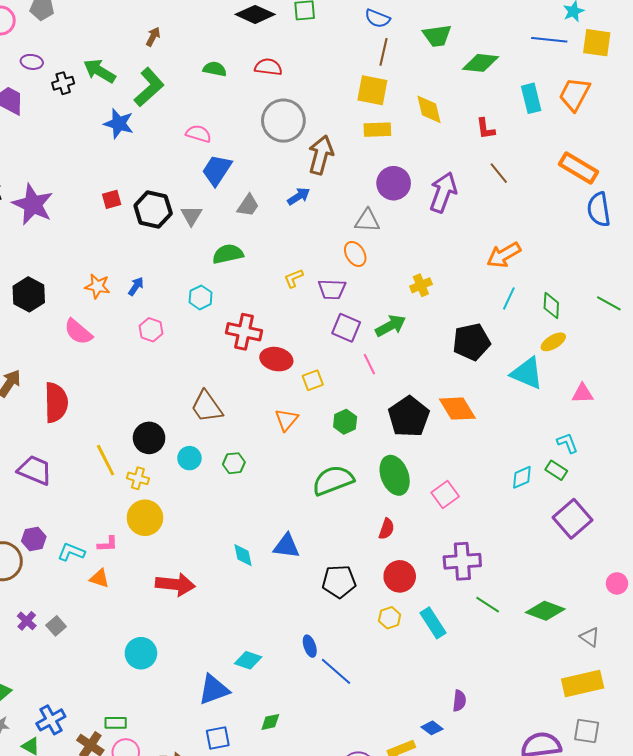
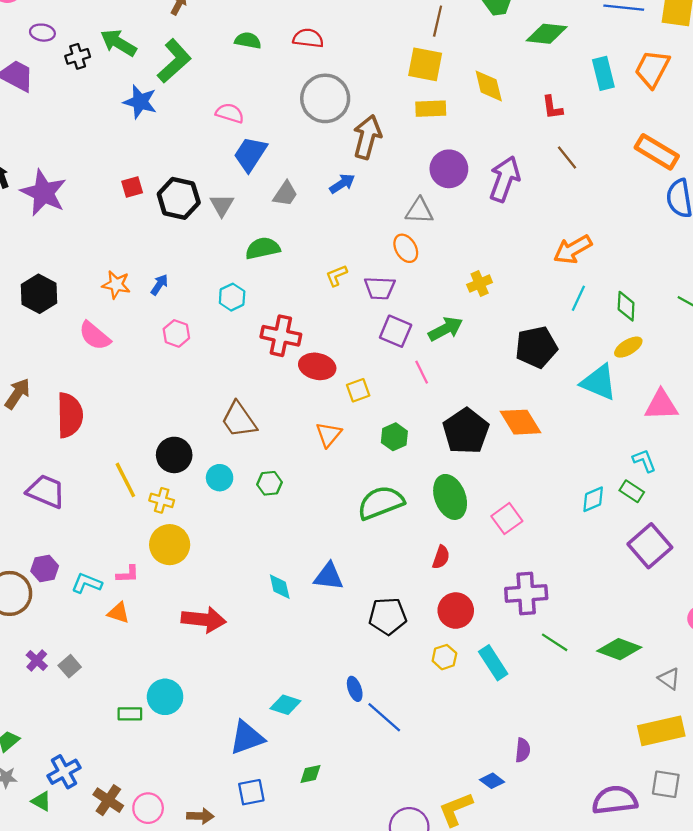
pink triangle: (583, 393) -> (661, 405), size x1.4
green rectangle: (116, 723) -> (130, 714), moved

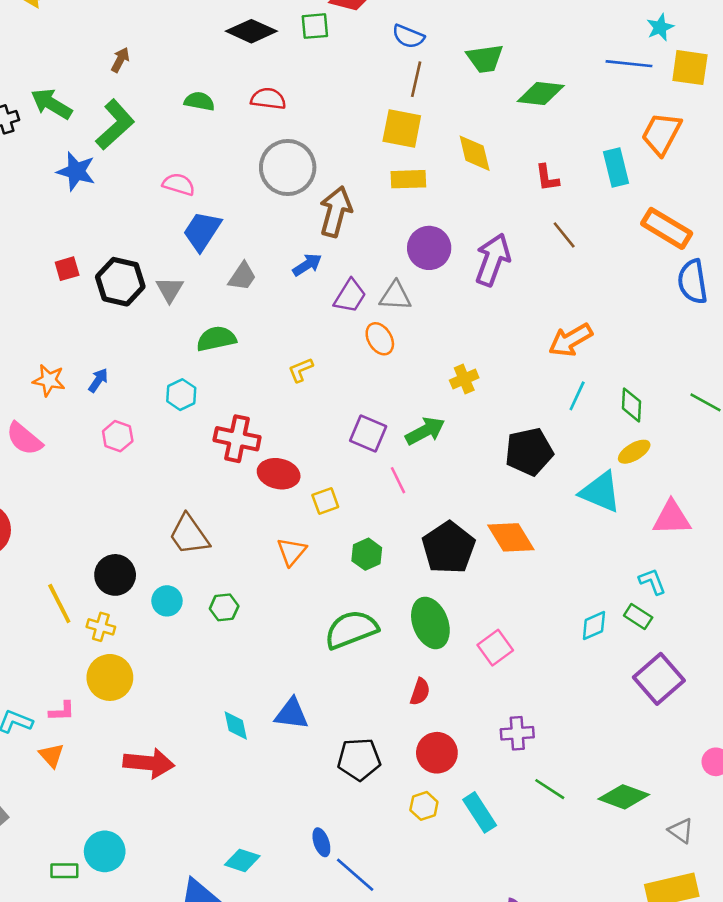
cyan rectangle: (603, 73) -> (616, 167), moved
purple trapezoid: (380, 288) -> (350, 296), moved, turned -60
purple cross: (526, 593) -> (517, 733), size x0.7
orange triangle: (118, 613) -> (51, 755), turned 30

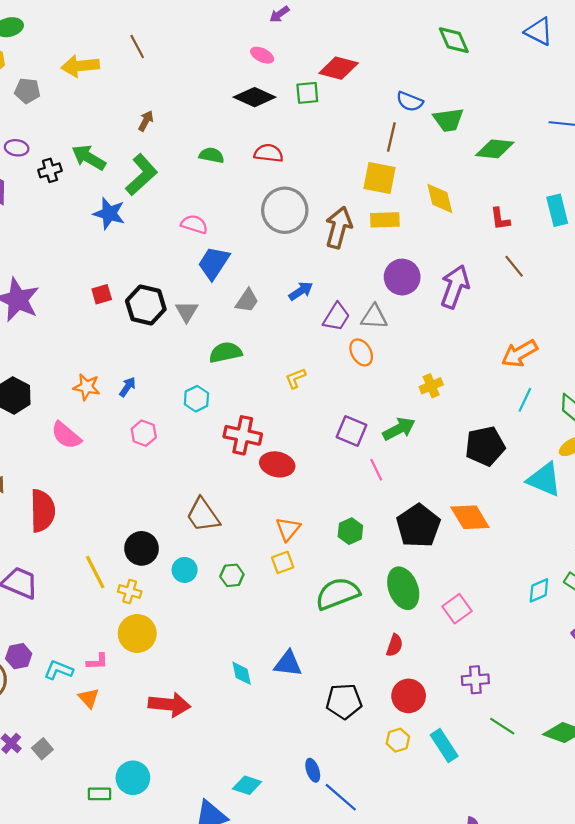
blue semicircle: (408, 36) -> (410, 101), moved
brown arrow: (336, 212) -> (339, 227), moved
yellow square: (325, 501) -> (283, 562), moved

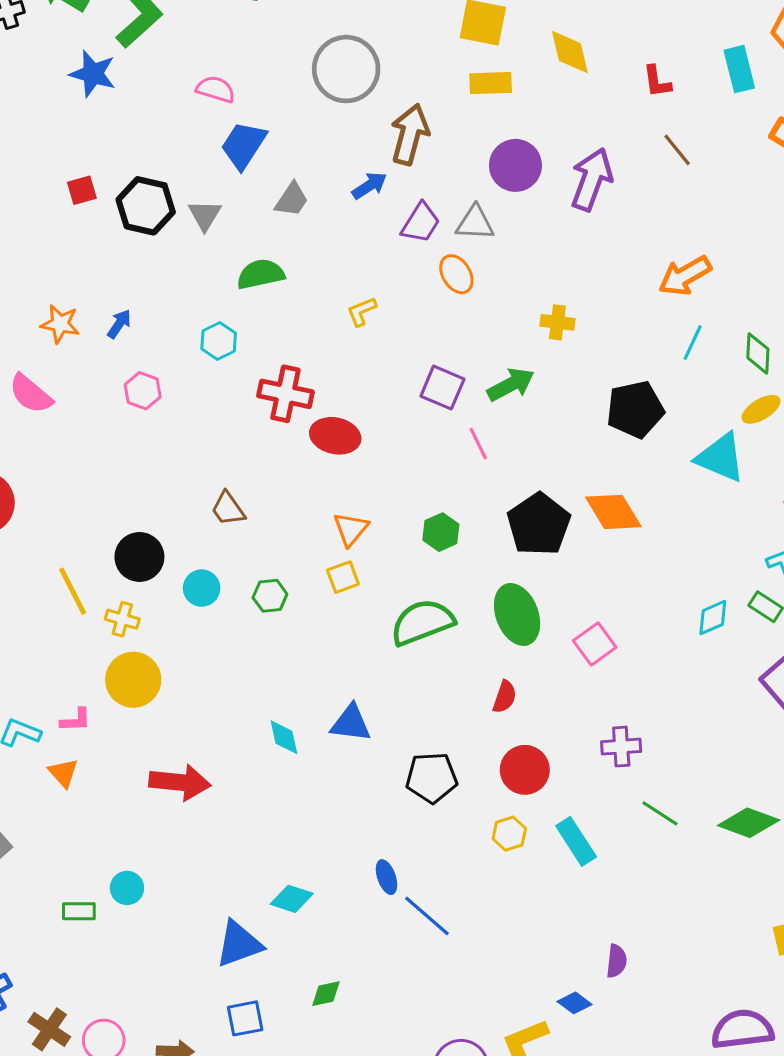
brown arrow: (339, 227) -> (410, 134), moved
yellow cross: (431, 386) -> (557, 322), turned 30
brown trapezoid: (203, 515) -> (228, 509), size x0.7
cyan circle: (133, 778) -> (127, 888), size x0.7

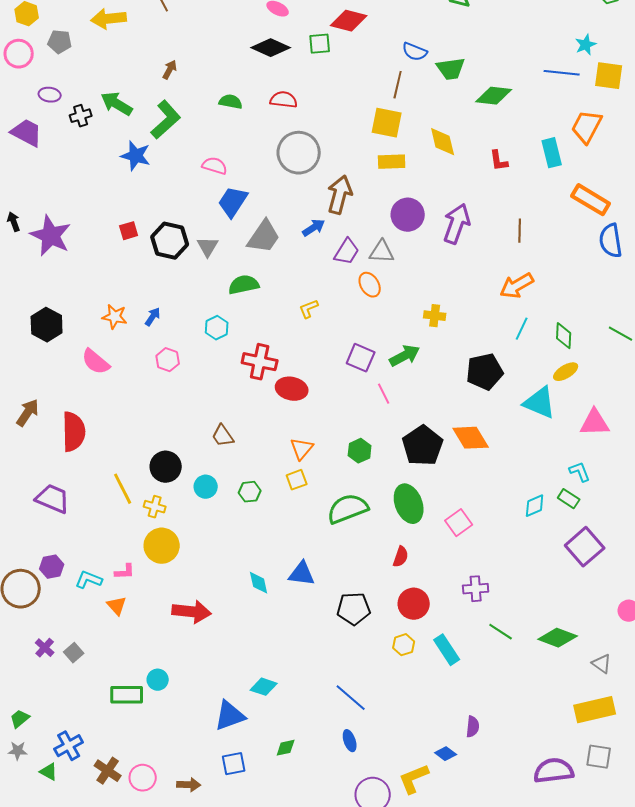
brown line: (677, 150) -> (520, 231), moved, turned 40
gray trapezoid: (292, 200) -> (264, 237), size x1.5
blue ellipse: (386, 877) -> (350, 741), moved
green rectangle: (79, 911) -> (127, 695), size x1.5

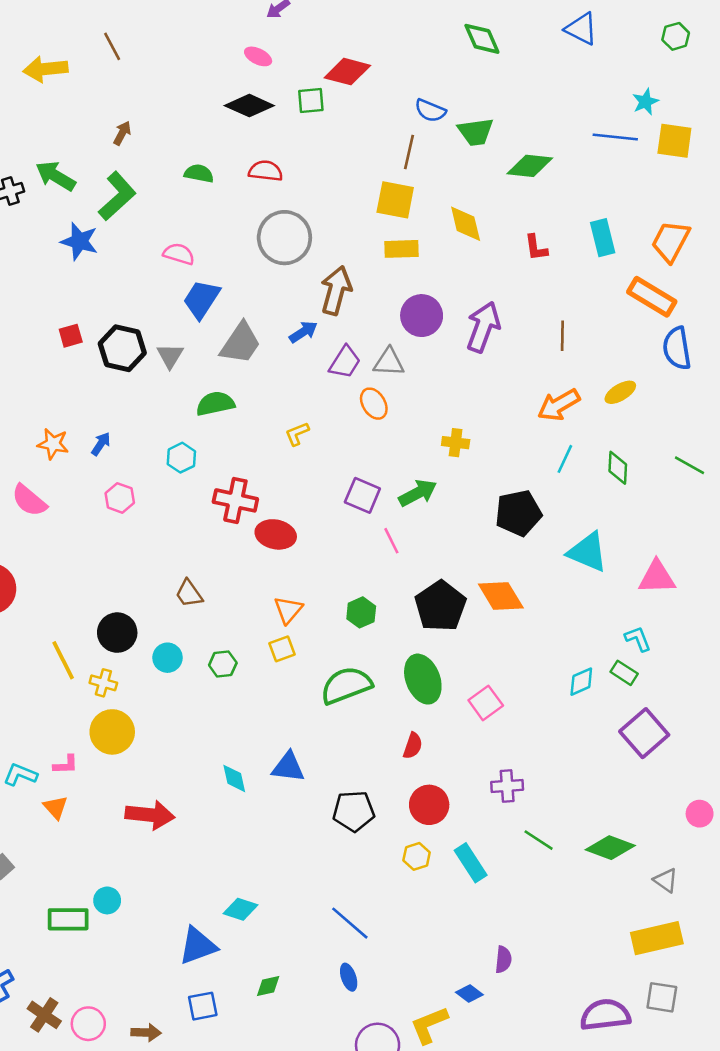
orange trapezoid: (587, 127) -> (671, 241), moved
yellow ellipse: (566, 372) -> (620, 392), moved

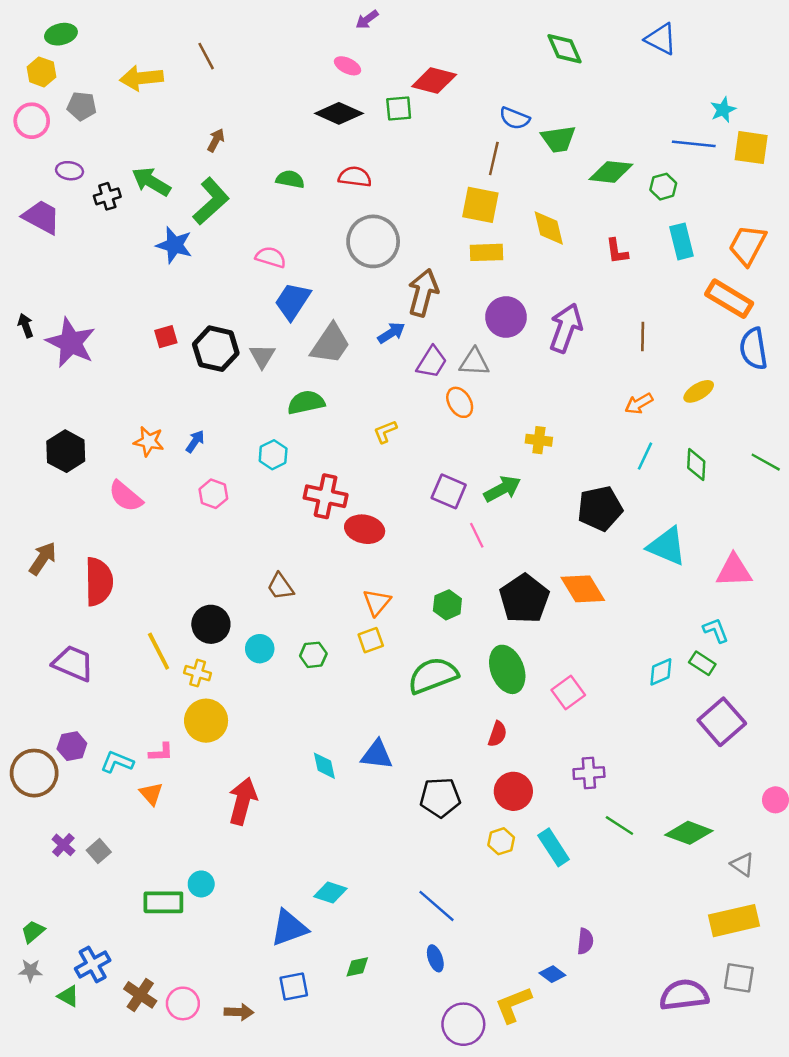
green hexagon: (676, 36) -> (663, 187), moved
orange arrow: (559, 405) -> (639, 404), size x0.7
red arrow: (150, 815) -> (243, 801), turned -81

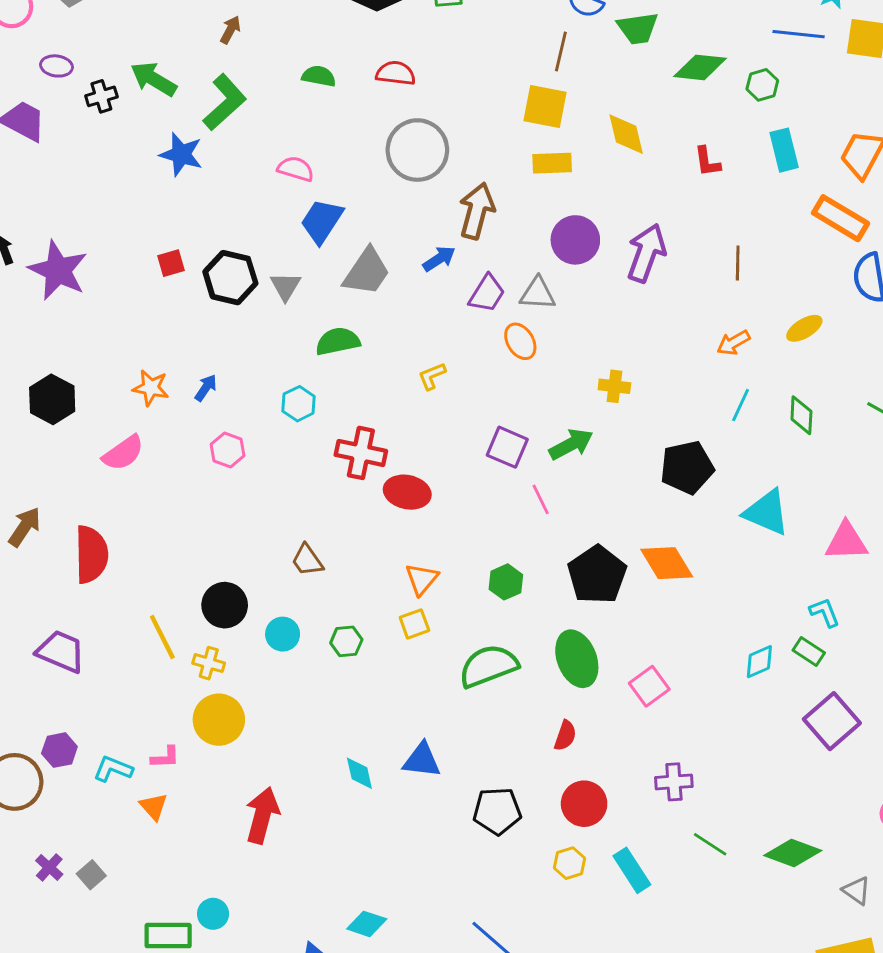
pink semicircle: (126, 496) -> (123, 453), turned -75

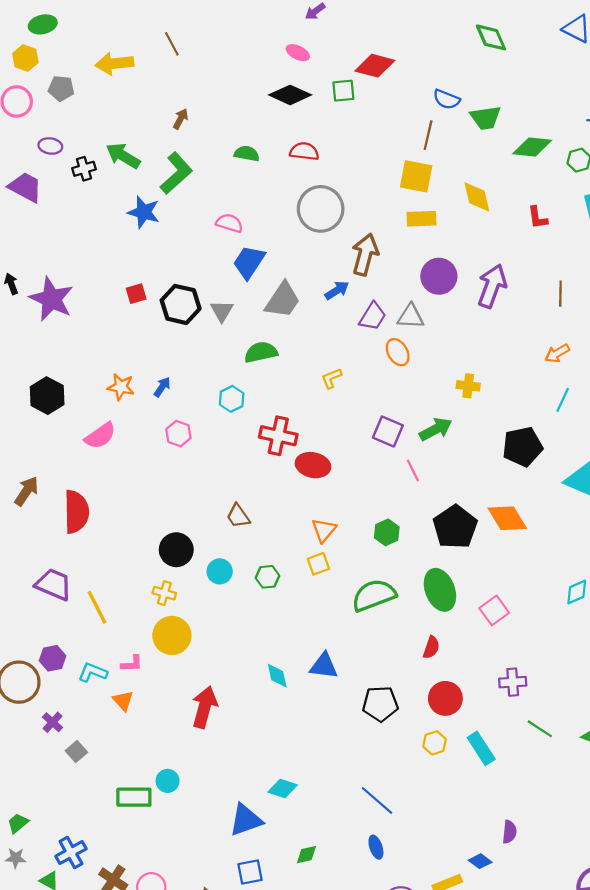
yellow line: (162, 637) -> (97, 607), moved
purple cross: (49, 867) -> (53, 722), moved

